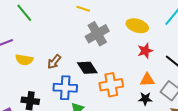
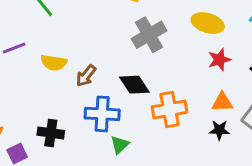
yellow semicircle: (24, 60) -> (54, 63), moved

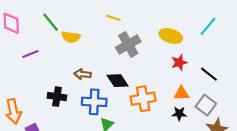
yellow semicircle: (54, 63) -> (71, 37), moved
brown arrow: (86, 76) -> (83, 74), turned 56
black cross: (51, 133) -> (57, 97), moved

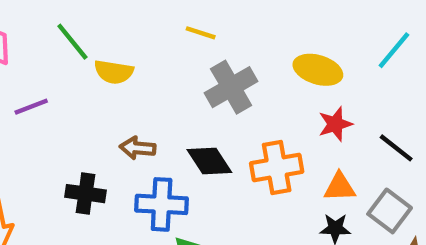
orange cross: (143, 99) -> (277, 168), moved

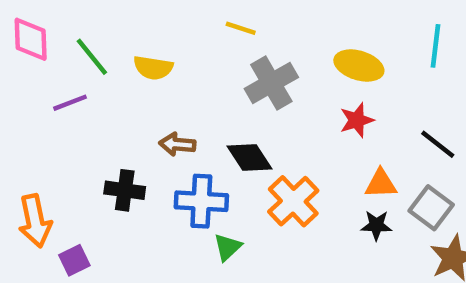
green line: (72, 42) -> (92, 57), moved
cyan line: (394, 50) -> (436, 46), turned -33
red star: (335, 124) -> (357, 120), moved
orange cross: (277, 168) -> (293, 201), moved, turned -33

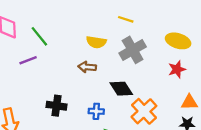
yellow line: (241, 28) -> (126, 19), moved
yellow semicircle: (153, 68) -> (96, 42), moved
brown arrow: (177, 144) -> (87, 67), moved
blue cross: (201, 201) -> (96, 111), size x0.6

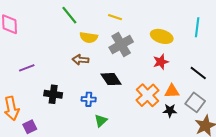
green line: (39, 36) -> (69, 15), moved
purple line: (28, 60) -> (27, 68), moved
orange cross: (144, 111) -> (147, 95), moved

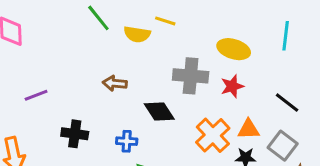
yellow semicircle: (89, 37) -> (137, 34), moved
gray cross: (121, 45) -> (191, 76), moved, turned 35

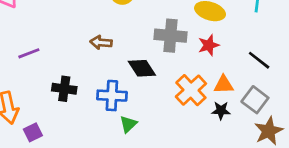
blue cross: (127, 141) -> (112, 96), size x1.5

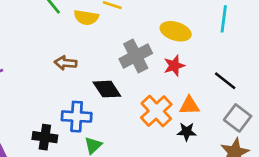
gray cross: (171, 36) -> (136, 56), turned -32
black cross: (64, 89) -> (45, 137), moved
gray square: (255, 100) -> (238, 118), moved

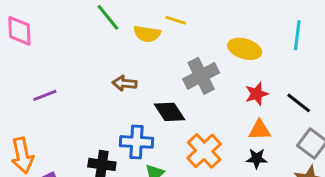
red star: (174, 66) -> (257, 94), moved
orange cross: (156, 111) -> (204, 151), moved

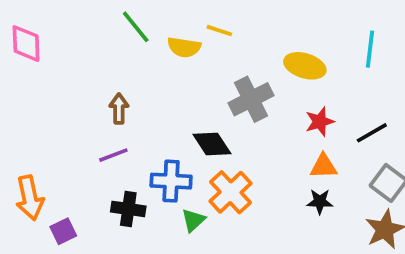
brown arrow: (124, 83) -> (119, 109), moved, turned 85
purple line: (45, 95) -> (113, 155), moved
black line: (299, 103) -> (372, 133), turned -68
orange cross: (204, 151) -> (231, 192), moved

